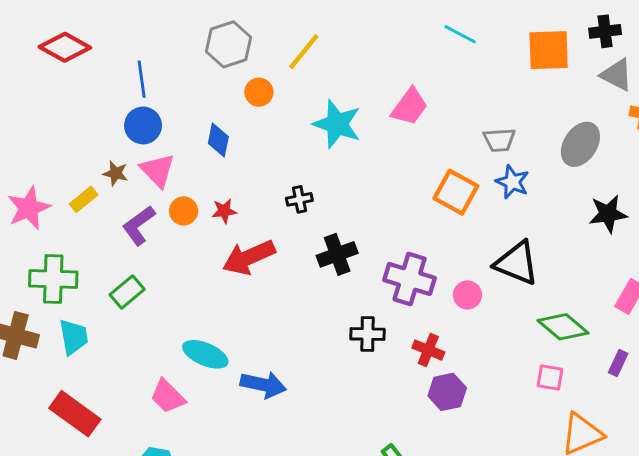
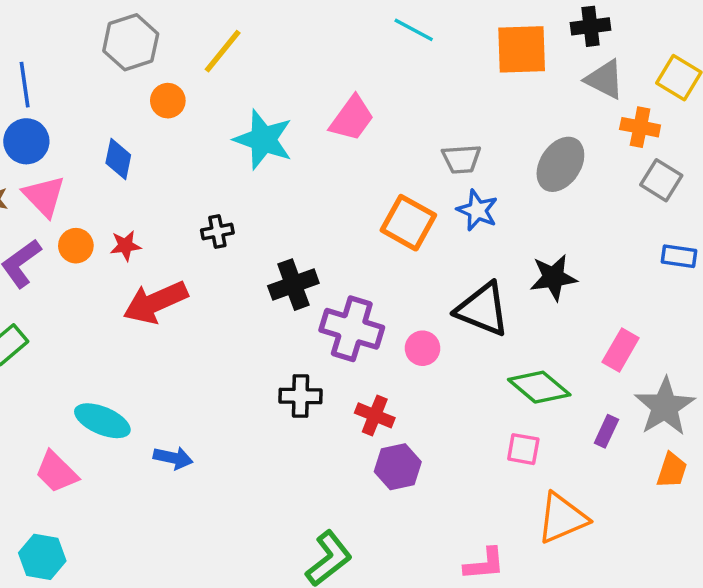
black star: (608, 214) -> (553, 277), moved
black cross: (337, 254) -> (293, 285), moved
blue arrow: (263, 385) -> (173, 458), size x0.7

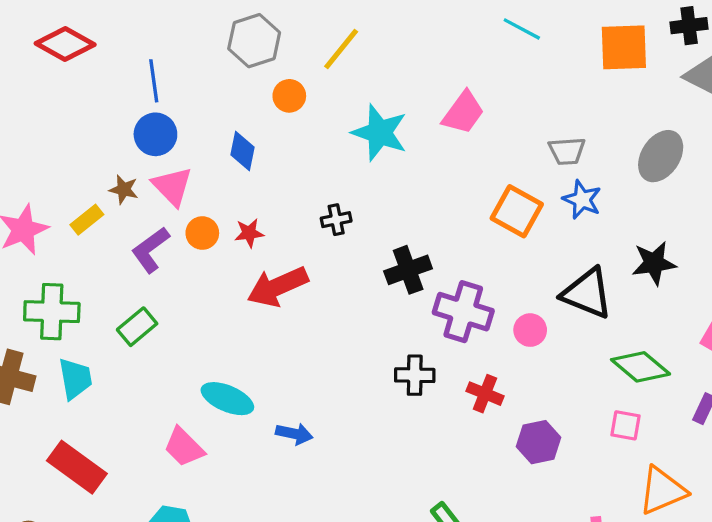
purple hexagon: (398, 467) -> (539, 442), moved

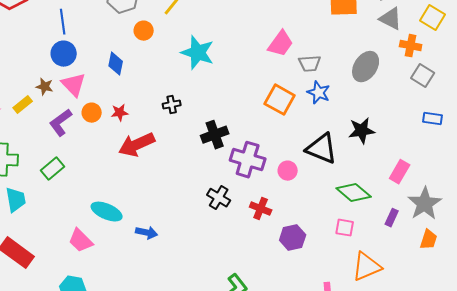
pink trapezoid: (463, 113) -> (281, 44), moved
black cross: (415, 375) -> (219, 198), turned 30

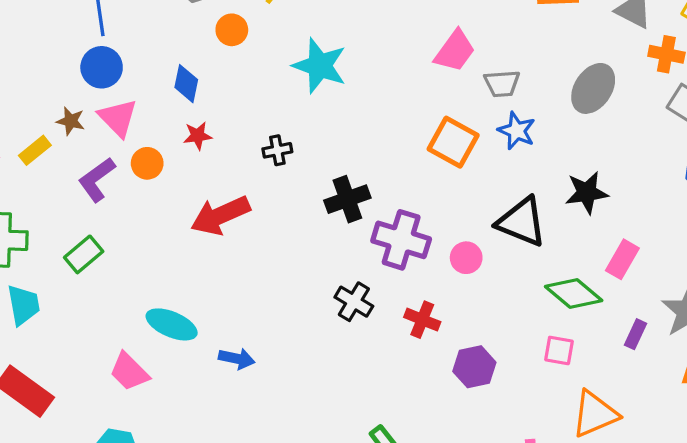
red star: (120, 113) -> (198, 136), moved
pink rectangle: (400, 172) -> (622, 259), moved

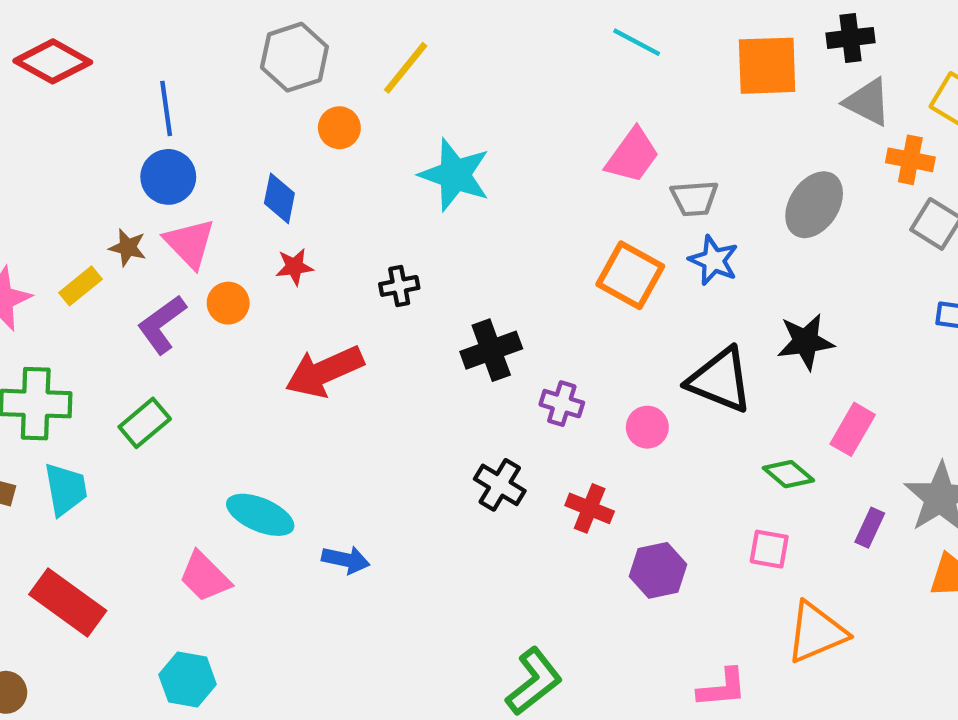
purple cross: (401, 240) -> (562, 404), size x0.6
green diamond: (574, 294) -> (788, 474), size x0.7

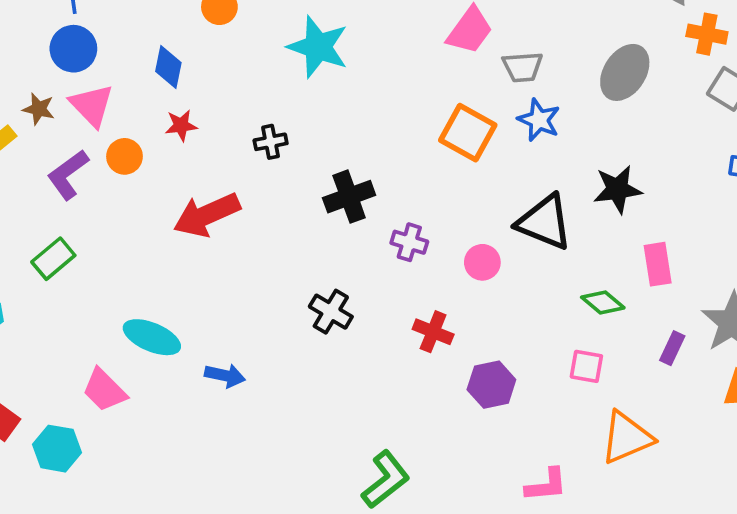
pink rectangle: (853, 429) -> (658, 264), turned -39
black cross: (500, 485) -> (331, 312), moved
cyan hexagon: (188, 679) -> (57, 449), moved

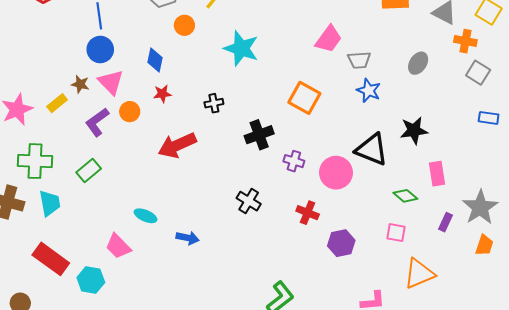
gray ellipse: (625, 72) -> (418, 63), size x0.7
orange square: (468, 133) -> (304, 98), moved
pink circle: (482, 262) -> (336, 173), size x1.6
cyan ellipse: (152, 337) -> (146, 216), size x0.7

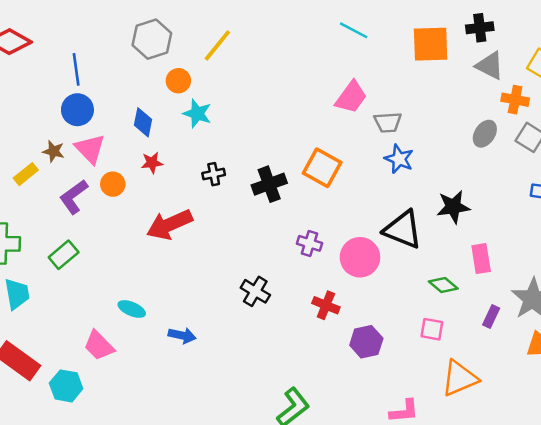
cyan star: (241, 48) -> (197, 114), moved, size x0.7
gray ellipse: (418, 63) -> (485, 134), moved
black cross: (259, 135) -> (269, 184), moved

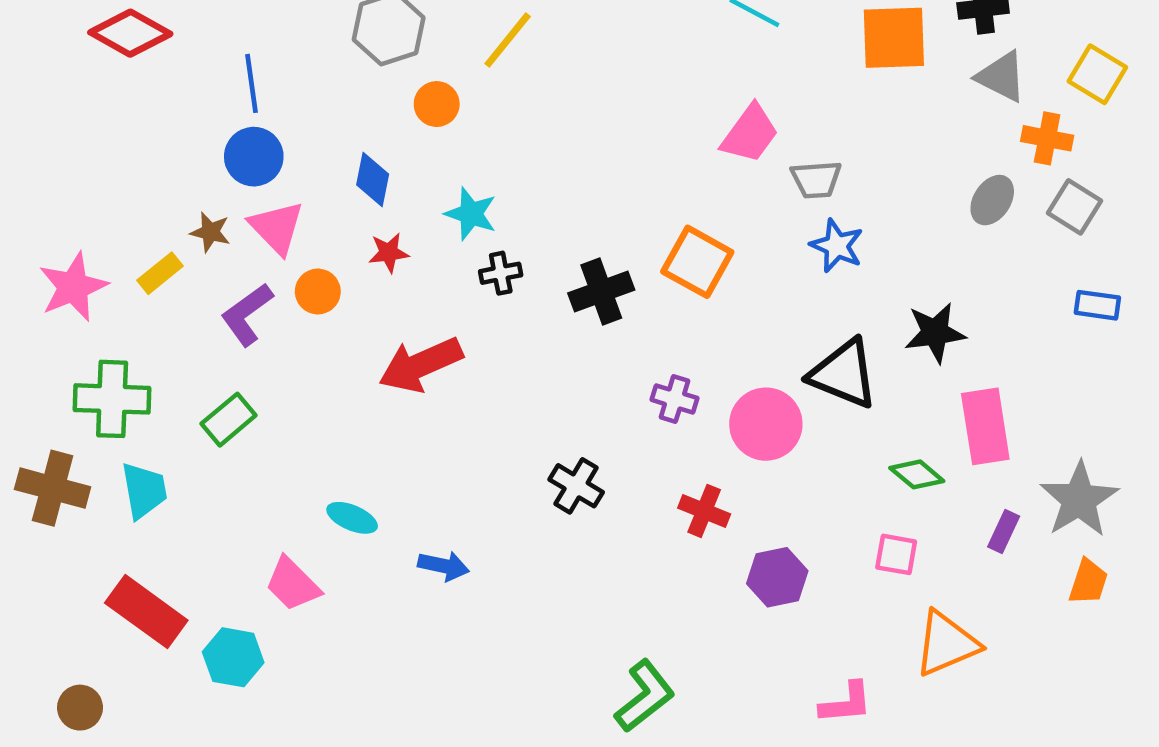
cyan star: (197, 114) -> (471, 214), moved
pink rectangle: (481, 259) -> (985, 426), size x1.4

